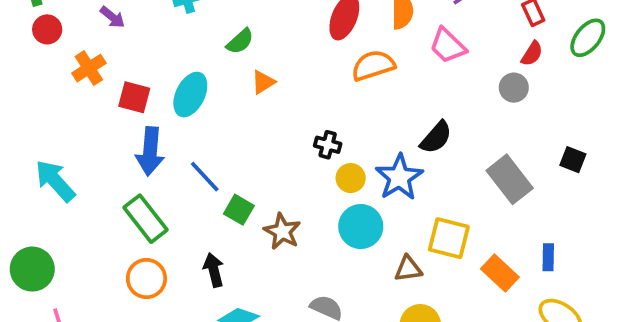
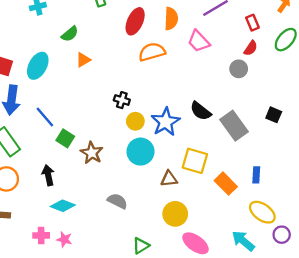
black semicircle: (436, 137) -> (201, 111), moved, turned 85

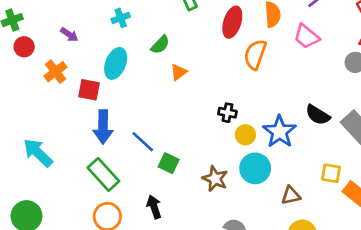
orange semicircle: (152, 52) -> (255, 54), turned -48
cyan ellipse: (38, 66) -> (116, 63), moved
brown star: (92, 153) -> (215, 179), moved
yellow square: (195, 161) -> (331, 173), moved, size x0.7

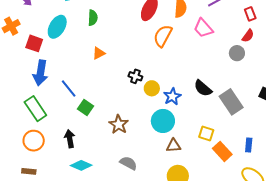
green semicircle: (160, 45) -> (93, 18), turned -49
orange triangle: (179, 72) -> (99, 53), moved
blue star: (280, 132) -> (172, 96), size x0.7
yellow circle: (245, 135) -> (152, 88), moved
cyan circle: (255, 168) -> (163, 121), moved

